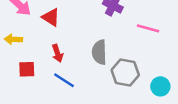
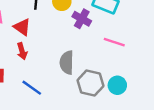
red arrow: (57, 53) -> (22, 51), moved
cyan circle: (160, 86) -> (117, 85), moved

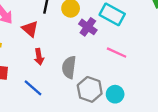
red arrow: (22, 51) -> (39, 57), moved

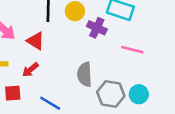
red arrow: (39, 57) -> (30, 70), moved, turned 70

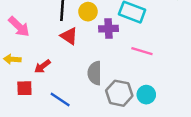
purple cross: (97, 28) -> (108, 29), turned -30
red triangle: (36, 41) -> (69, 36), moved

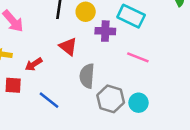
red triangle: (69, 36) -> (68, 46), moved

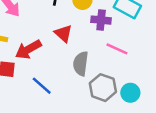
pink line: (138, 57) -> (117, 49), moved
red arrow: (34, 64) -> (28, 49), size x1.5

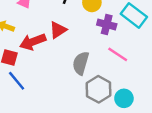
red triangle: (63, 33) -> (58, 30), moved, turned 36
blue line: (42, 86) -> (17, 81), moved

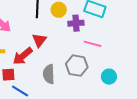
gray semicircle: (81, 63) -> (49, 74), moved
gray hexagon: (99, 89) -> (77, 66), moved

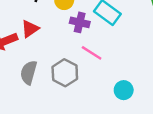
cyan circle: (109, 77) -> (124, 90), moved

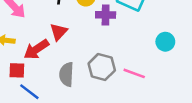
pink line: (92, 53) -> (134, 73), moved
cyan circle: (124, 90) -> (165, 42), moved

